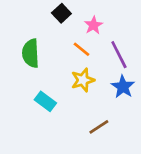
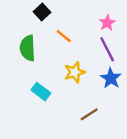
black square: (61, 13) -> (42, 12), moved
pink star: (94, 25) -> (107, 23), moved
orange line: (81, 49) -> (64, 36), moved

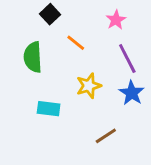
pink star: (107, 23) -> (116, 20), moved
cyan rectangle: (41, 92) -> (49, 109), turned -30

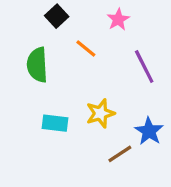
pink star: (116, 20) -> (118, 19), moved
yellow star: (89, 86) -> (100, 113), moved
blue star: (132, 93) -> (149, 131), moved

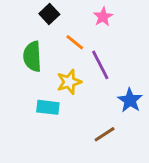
purple line: (144, 66) -> (100, 65), moved
yellow star: (100, 113) -> (69, 82), moved
blue star: (149, 131) -> (130, 100), moved

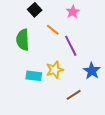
yellow star: (69, 82) -> (55, 70), moved

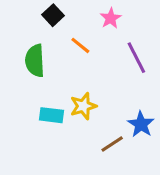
purple line: (71, 46) -> (136, 58), moved
blue star: (92, 71) -> (141, 124), moved

